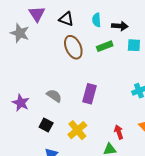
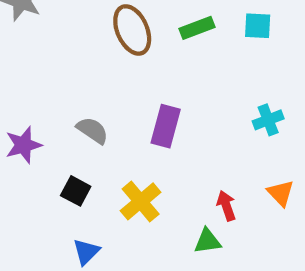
purple star: (21, 103) -> (23, 145), turned 30

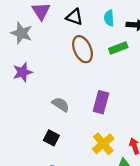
purple star: (23, 145) -> (23, 72), moved
yellow cross: (141, 201) -> (103, 144), moved

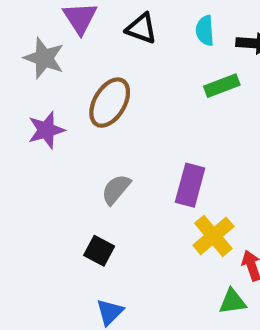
brown ellipse: (83, 49) -> (110, 103), moved, turned 55
gray semicircle: (61, 104) -> (116, 189), turned -84
yellow cross: (103, 144) -> (213, 236), moved

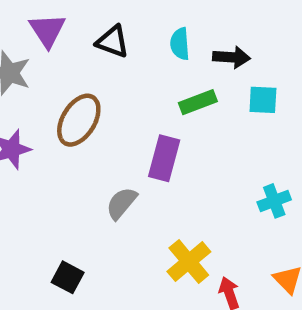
purple rectangle: (190, 185) -> (164, 158), moved
gray semicircle: (116, 189) -> (121, 203), moved

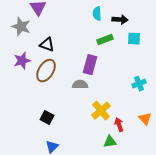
black triangle: (113, 42) -> (47, 45), moved
brown ellipse: (79, 120) -> (46, 71), moved
gray semicircle: (121, 203) -> (80, 85), moved, turned 49

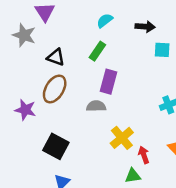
cyan semicircle: (97, 14) -> (105, 21), moved, turned 56
green rectangle: (105, 40) -> (97, 51), moved, turned -35
purple star: (22, 61) -> (25, 110), moved, turned 30
black square: (47, 118) -> (56, 146), size x1.5

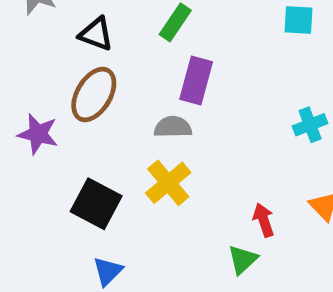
yellow cross: (122, 138) -> (168, 183), moved
green triangle: (133, 176) -> (243, 260), turned -35

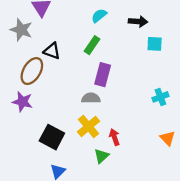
brown ellipse: (94, 94) -> (32, 71), moved
red arrow: (264, 220) -> (114, 137), moved
green triangle: (243, 260) -> (101, 156), moved

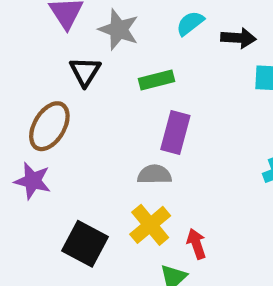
cyan semicircle: (99, 16) -> (190, 23), moved
gray star: (21, 30) -> (119, 30), moved
green rectangle: (92, 45) -> (156, 80), turned 42
black triangle: (52, 51) -> (85, 72), moved, turned 42

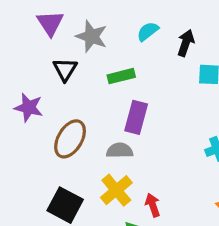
black arrow: (238, 38) -> (186, 43), turned -75
brown ellipse: (49, 126) -> (70, 139), moved
purple star: (33, 181) -> (29, 107), moved

